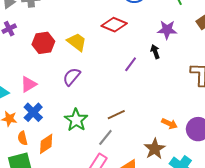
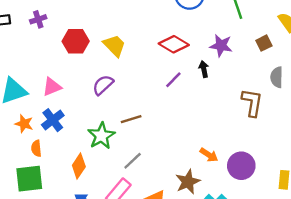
red diamond: (114, 25) -> (174, 44), moved
brown line: (116, 115) -> (131, 119), moved
orange diamond: (46, 144) -> (79, 166), moved, turned -30

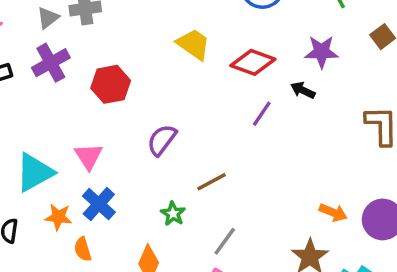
purple cross: (38, 19) -> (51, 63), size x1.5
yellow trapezoid: (114, 45) -> (194, 44), moved
black arrow: (204, 69) -> (303, 90), turned -42
pink triangle: (52, 87) -> (89, 156), turned -30
green star: (101, 136) -> (173, 214), size x0.6

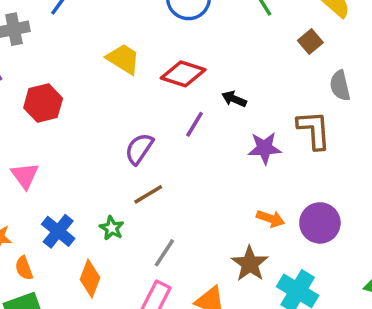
purple star: (321, 52) -> (265, 148), moved
purple semicircle: (162, 140) -> (139, 149), moved
blue cross: (99, 204) -> (58, 231), moved

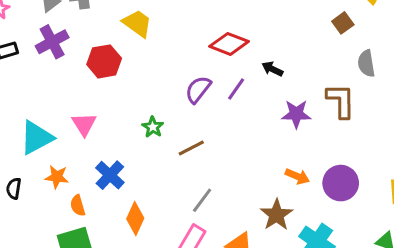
yellow trapezoid: (123, 59) -> (137, 23), moved
purple semicircle: (139, 149) -> (198, 89), moved
green star: (112, 228) -> (153, 127), moved

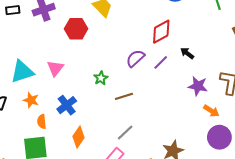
red diamond: (229, 44) -> (161, 32), turned -60
orange arrow: (297, 176) -> (211, 111), moved

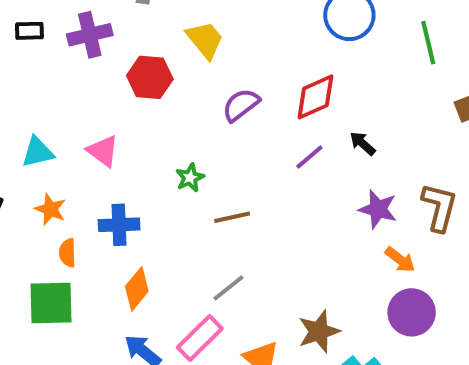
purple semicircle: (135, 58) -> (241, 105), moved
pink triangle: (55, 68) -> (103, 151), turned -36
cyan triangle: (22, 72) -> (38, 152), size x0.7
blue cross: (67, 105) -> (119, 225), turned 30

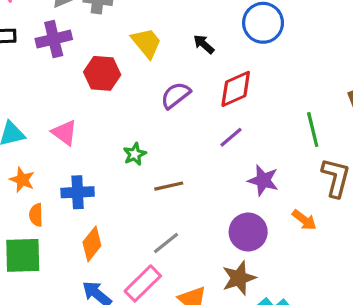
green line: (428, 43) -> (313, 129), moved
black arrow: (363, 143) -> (204, 44), moved
purple star: (378, 209) -> (263, 180), moved
purple circle: (412, 312) -> (248, 232), moved

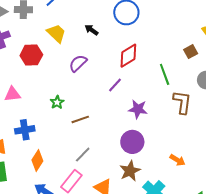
red diamond: (236, 89) -> (128, 56), moved
pink triangle: (64, 133) -> (12, 94), turned -36
orange arrow: (304, 220) -> (178, 160), moved

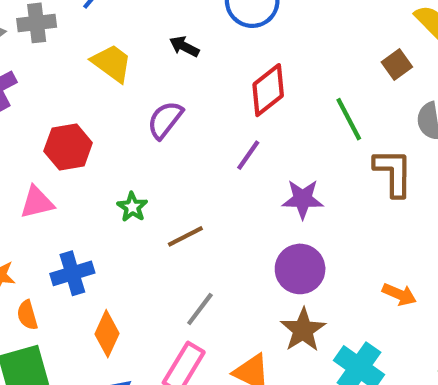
red hexagon: (31, 55) -> (68, 147), moved

